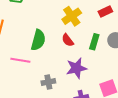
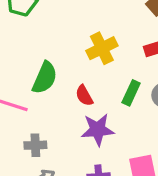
red semicircle: (68, 40) -> (84, 96), moved
gray cross: (48, 82) -> (35, 145), moved

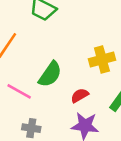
red semicircle: (84, 96) -> (80, 95), turned 78

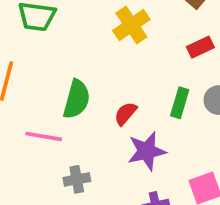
yellow cross: (102, 59) -> (131, 25), moved

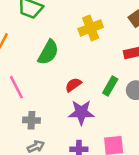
green semicircle: (77, 99) -> (48, 52), moved
pink line: (44, 136) -> (16, 87), turned 40

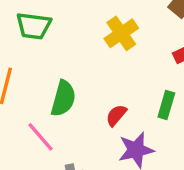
green semicircle: (48, 52) -> (63, 98), moved

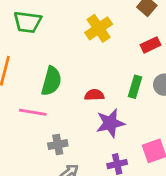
red semicircle: (116, 115) -> (94, 95), turned 48
pink line: (41, 137) -> (33, 112), turned -40

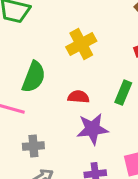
yellow cross: (99, 28) -> (81, 44), moved

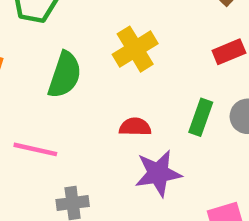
green semicircle: (34, 77) -> (65, 75), moved

